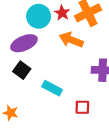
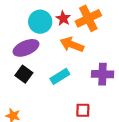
cyan rectangle: (52, 88) -> (60, 76), moved, turned -60

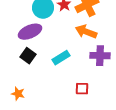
orange arrow: (72, 45) -> (86, 32), moved

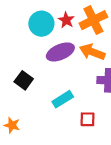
purple ellipse: (30, 32) -> (60, 52), moved
cyan rectangle: (61, 58) -> (63, 99), moved

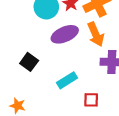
orange arrow: (92, 52) -> (96, 34), turned -135

